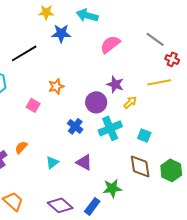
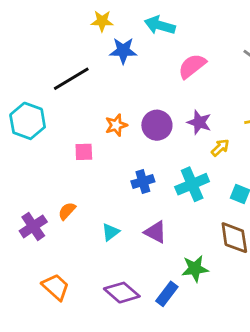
purple circle: (96, 102) -> (157, 125), moved
pink square: (33, 105) -> (84, 152), turned -32
blue cross: (75, 126) -> (143, 181), turned 35

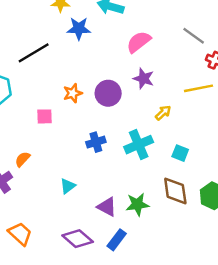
purple star: (199, 122) -> (144, 79), moved
orange semicircle: (67, 211) -> (23, 159), moved
purple triangle: (156, 232) -> (107, 207), moved
green star: (195, 269) -> (137, 204), moved

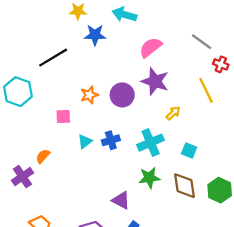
purple star: (144, 79) -> (155, 81), size x1.4
yellow line: (199, 88) -> (206, 90), turned 75
cyan triangle: (68, 186) -> (85, 141), moved
green star: (137, 204) -> (149, 178), moved

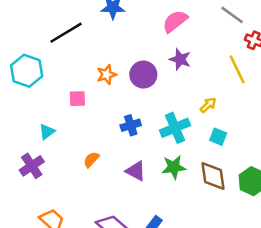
purple star: (155, 81) -> (180, 59), size x0.7
yellow arrow: (173, 113) -> (208, 105), moved
cyan triangle: (85, 141) -> (47, 132), moved
orange semicircle: (43, 156) -> (91, 160), moved
purple triangle: (121, 200) -> (136, 171), moved

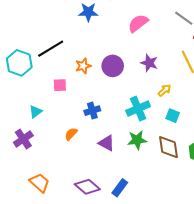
black line: (66, 33) -> (51, 49), moved
purple star: (180, 59) -> (149, 63), moved
blue cross: (131, 125) -> (92, 111), moved

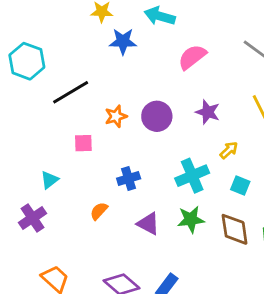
cyan hexagon: (19, 63) -> (27, 61), moved

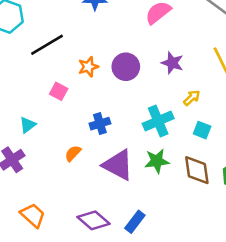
pink square: (83, 143) -> (59, 91), turned 30
purple triangle: (148, 224) -> (118, 165), size x1.5

